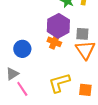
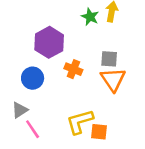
purple hexagon: (58, 26) -> (49, 42), moved
orange square: (85, 90) -> (99, 132), moved

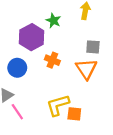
green star: (90, 17) -> (53, 21), moved
gray square: (109, 59) -> (93, 47), moved

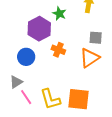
orange triangle: (86, 69) -> (90, 58), turned 30
yellow L-shape: (58, 105) -> (50, 99), moved, turned -90
orange square: (74, 114) -> (78, 99), size x1.6

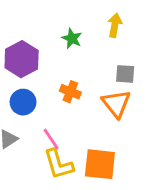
purple hexagon: (39, 29) -> (22, 59), moved
orange triangle: (90, 58) -> (116, 104), turned -35
pink line: (26, 97) -> (51, 139), moved

